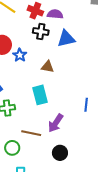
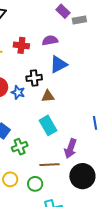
purple semicircle: (55, 14) -> (50, 40), moved
black cross: (41, 32) -> (34, 78), moved
black circle: (60, 153) -> (82, 176), size x1.6

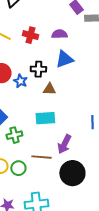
cyan rectangle: (48, 125) -> (45, 118), turned -72
green circle: (35, 184) -> (18, 168), moved

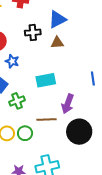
blue star: (20, 81) -> (12, 61), moved
brown triangle: (49, 89) -> (57, 43), moved

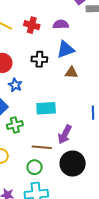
brown triangle: (57, 43) -> (71, 72), moved
green circle: (25, 133) -> (35, 167), moved

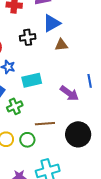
cyan rectangle: (46, 108) -> (32, 80), moved
purple arrow: (65, 134) -> (69, 93), moved, turned -72
green circle: (35, 167) -> (27, 140), moved

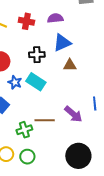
cyan rectangle: (32, 80) -> (36, 82), moved, turned 42
green cross: (15, 106) -> (24, 130), moved
brown line: (45, 124) -> (45, 120), moved

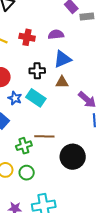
brown triangle: (70, 65) -> (62, 82), moved
purple arrow: (73, 114) -> (87, 100), moved
black circle: (78, 156) -> (73, 157), moved

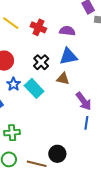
black cross: (37, 71) -> (41, 62), turned 35
brown line: (44, 136) -> (37, 164), moved
black circle: (73, 157) -> (57, 154), size x0.7

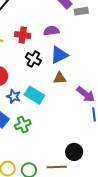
black cross: (41, 62) -> (33, 59), moved
green cross: (12, 133) -> (23, 125), moved

